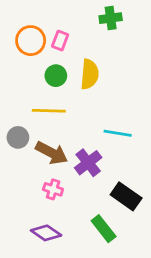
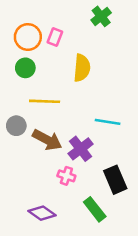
green cross: (111, 18) -> (101, 16), turned -30
green circle: (56, 76) -> (25, 68), moved
pink cross: (53, 189) -> (66, 176), moved
black rectangle: (126, 196) -> (115, 180), turned 32

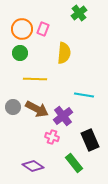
gray circle: (16, 126) -> (13, 107), moved

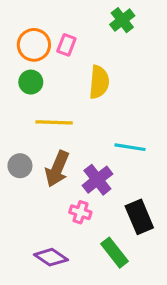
brown arrow: (37, 109) -> (57, 169), turned 85

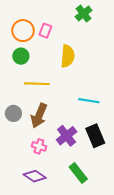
purple cross: (97, 180) -> (67, 136), moved
pink cross: (80, 212) -> (39, 146), moved
black rectangle: (139, 217) -> (95, 136), moved

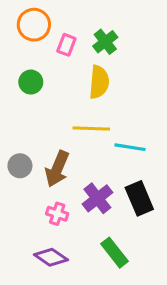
green cross: (84, 14) -> (105, 42), moved
orange circle: (23, 31) -> (34, 25), moved
yellow line: (37, 84) -> (91, 129), moved

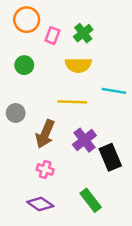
yellow semicircle: (99, 82) -> (78, 65), turned 85
cyan line: (130, 147) -> (114, 91), moved
gray circle: (20, 166) -> (16, 113), moved
purple cross: (97, 198) -> (84, 140), moved

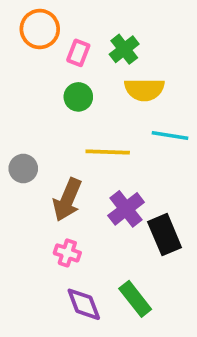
green circle: (24, 65) -> (78, 97), moved
yellow semicircle: (78, 65) -> (144, 90), moved
purple diamond: (40, 204) -> (84, 304), moved, turned 35

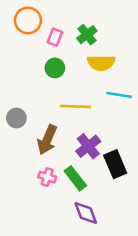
green rectangle: (135, 299) -> (75, 178), moved
purple diamond: (84, 304) -> (86, 213), moved

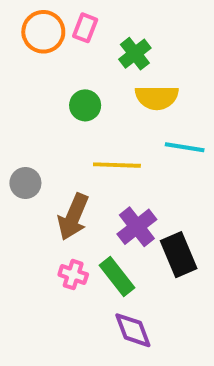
pink rectangle: (55, 37) -> (85, 28), moved

